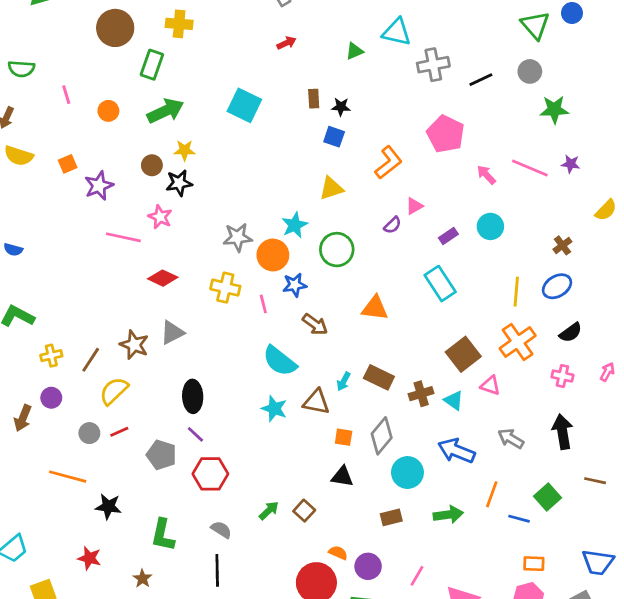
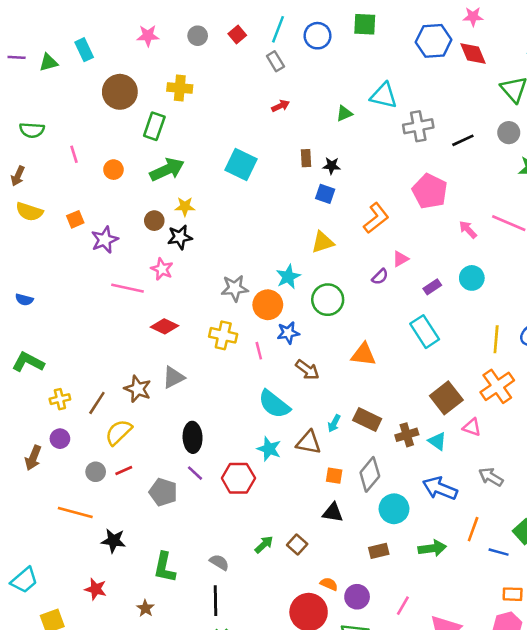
red hexagon: (210, 474) -> (238, 478), moved

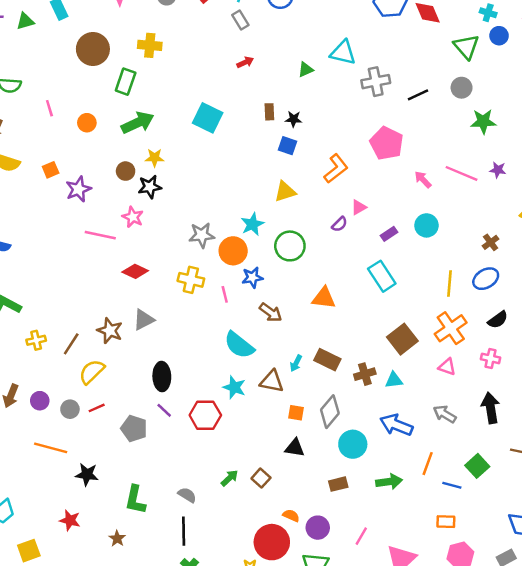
pink triangle: (472, 427) -> (447, 367), moved
purple circle: (60, 439) -> (40, 401), moved
cyan triangle: (437, 441) -> (394, 380), turned -42
orange rectangle: (513, 594) -> (446, 522), moved

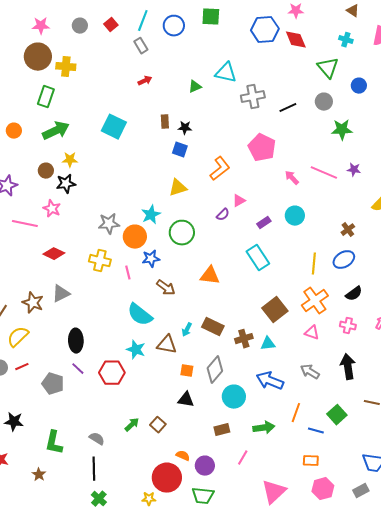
blue circle: (499, 36) -> (359, 86), moved
brown circle: (93, 49) -> (38, 57), moved
pink line: (361, 536) -> (243, 458), moved

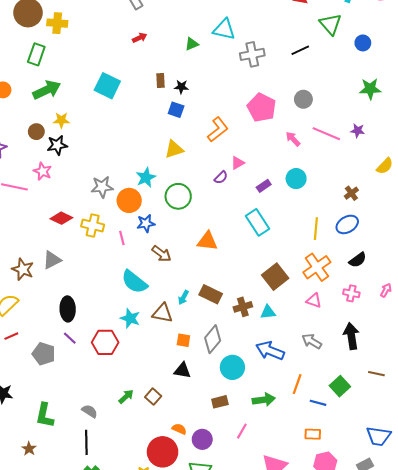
gray circle: (324, 102) -> (303, 99), moved
black line: (288, 108) -> (300, 50), moved
green star: (342, 130) -> (370, 89), moved
red diamond: (54, 254) -> (61, 218), moved

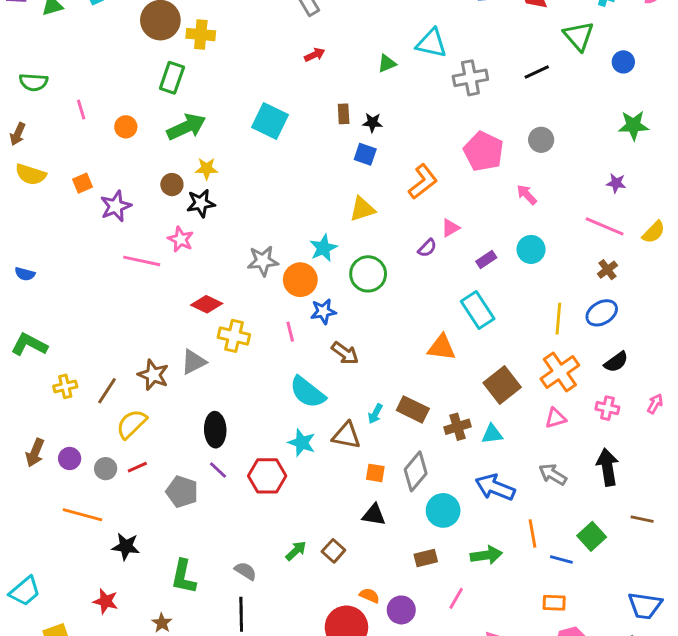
pink line: (326, 134) -> (605, 226), moved
yellow cross: (93, 225) -> (234, 336), moved
orange triangle: (207, 241) -> (442, 347), moved
pink triangle: (314, 301) -> (556, 418), turned -35
orange line: (297, 384) -> (532, 534), turned -30

